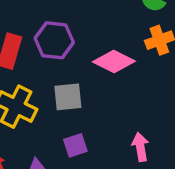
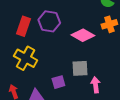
gray square: (68, 97) -> (80, 68), moved

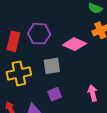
yellow cross: (26, 58) -> (19, 73), turned -35
gray square: (80, 68) -> (52, 66), moved

